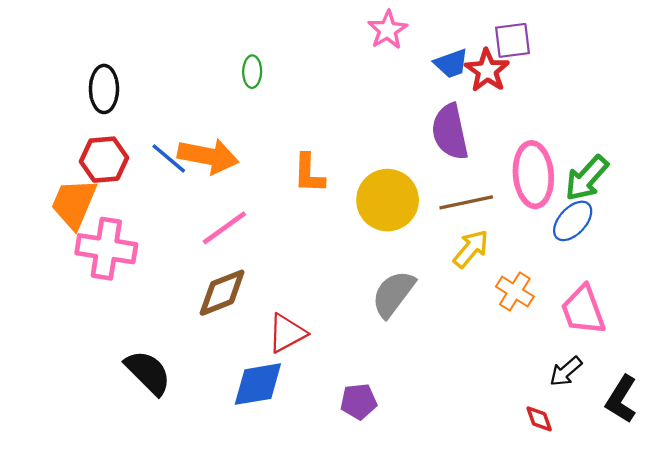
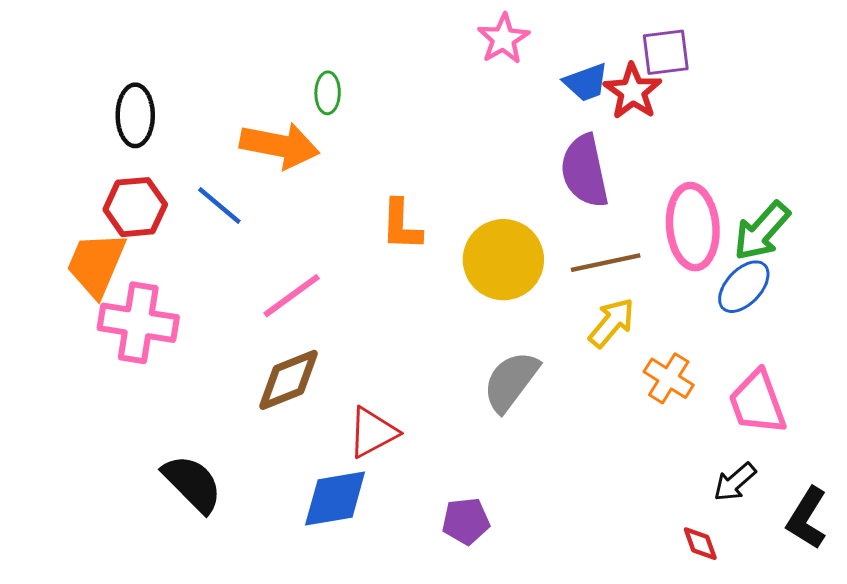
orange arrow: (208, 156) -> (279, 145), moved

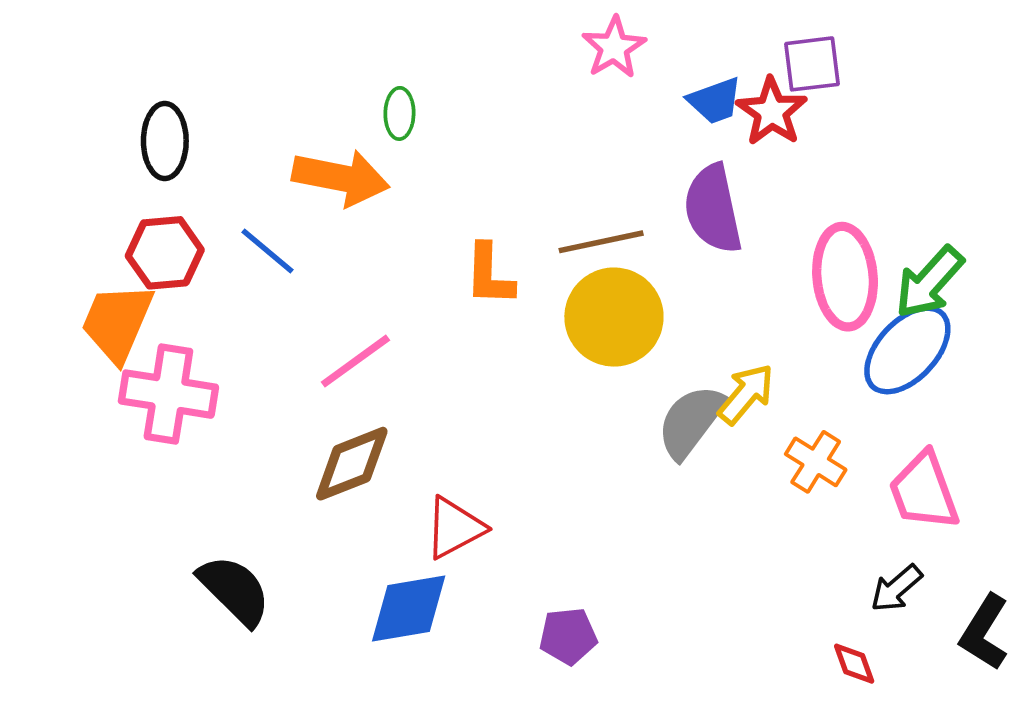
brown line: (606, 263) -> (601, 242), moved
blue ellipse: (744, 287) -> (907, 350), size x1.4
gray semicircle: (511, 381) -> (691, 422), moved

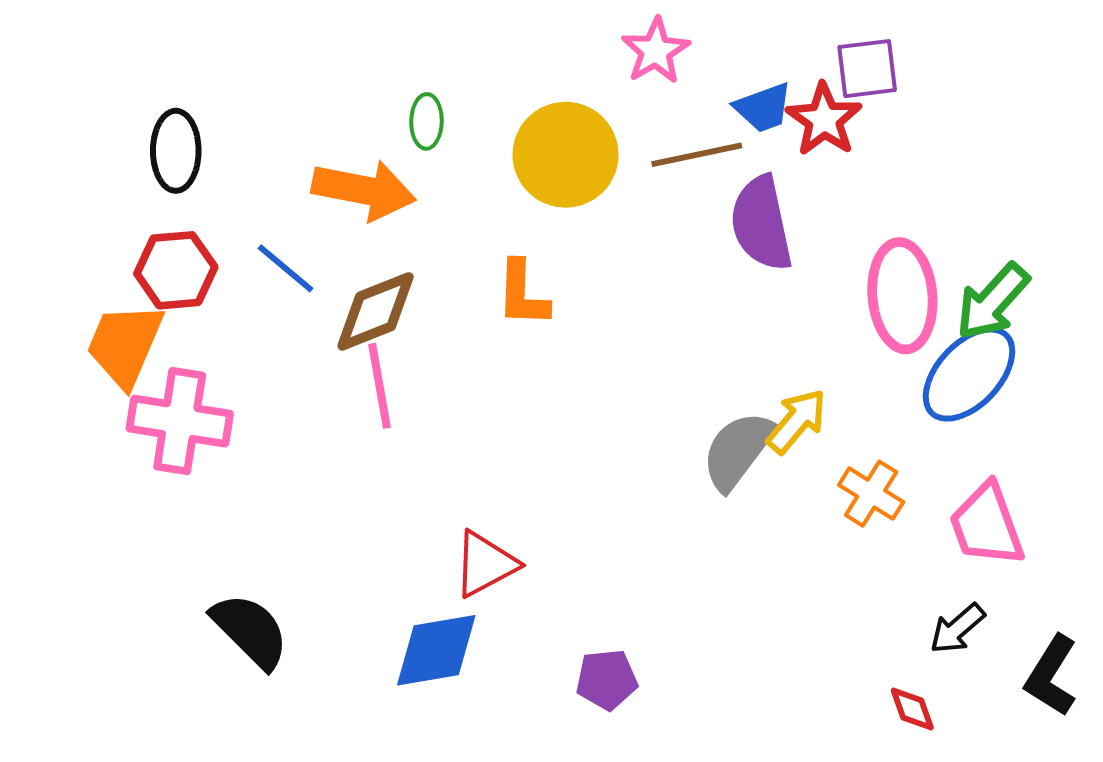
brown line: (601, 242) -> (697, 155), moved
yellow circle: (614, 317) -> (566, 155), moved
pink line: (355, 361) -> (379, 386), turned -64
brown diamond: (352, 464) -> (376, 311), moved

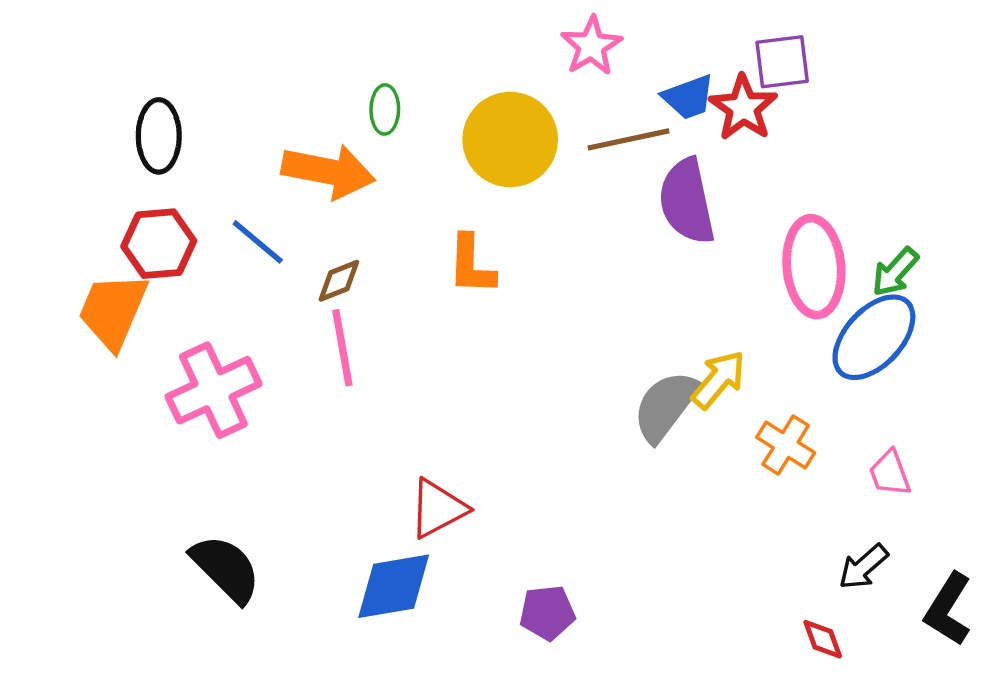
green arrow: (992, 302) -> (895, 272), size x0.7
brown diamond: (376, 311) -> (339, 281), size x0.6
pink cross: (180, 421) -> (213, 390), moved, turned -34
pink trapezoid: (987, 525) -> (890, 473), size x0.6

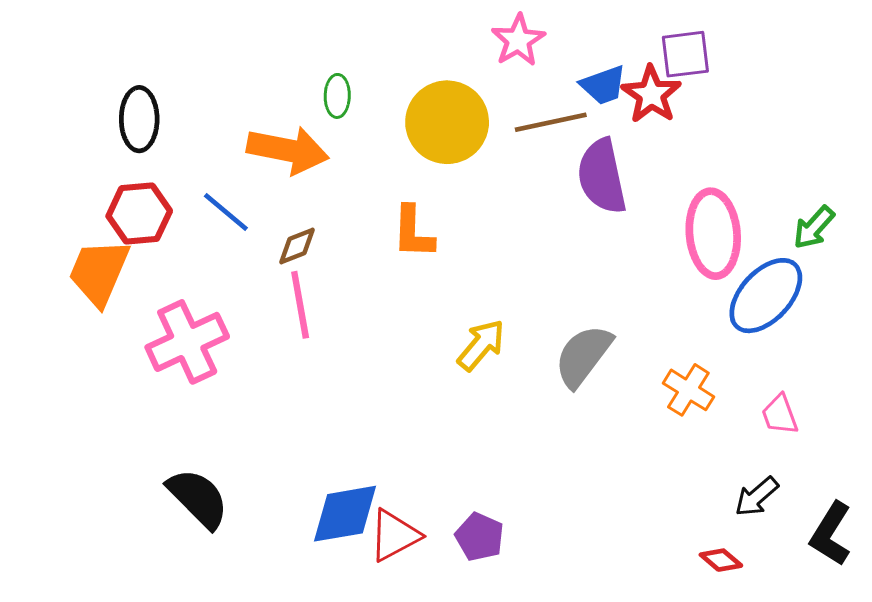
green arrow: (895, 272) -> (814, 227), moved
yellow arrow: (719, 380) -> (481, 345), moved
red triangle: (438, 509) -> (394, 535), moved
purple pentagon: (547, 613) -> (480, 537), turned 30
red diamond: (823, 639) -> (721, 560), turned -30

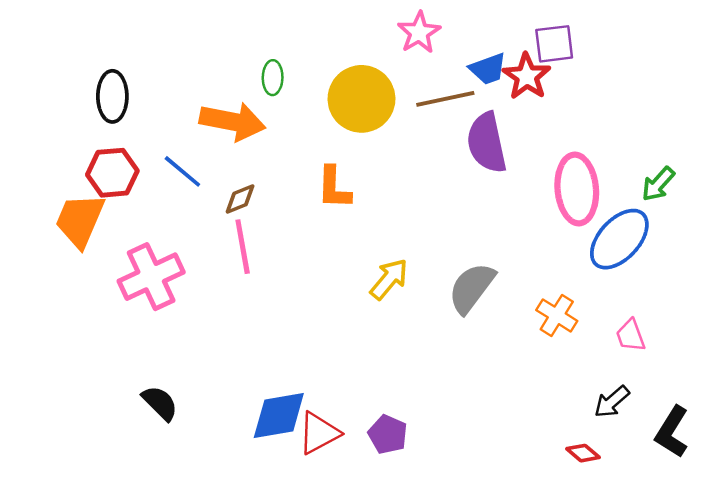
black semicircle: (198, 498) -> (160, 403), size x0.7

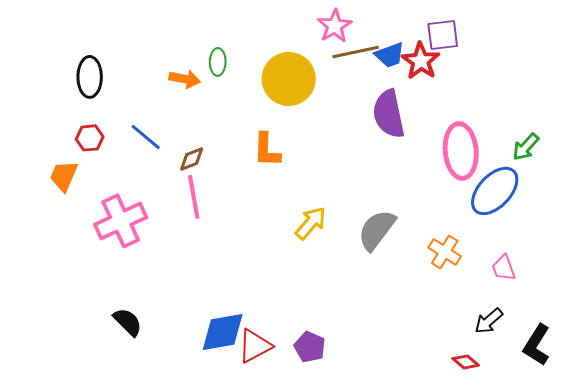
brown line: (445, 99) -> (356, 52), moved
orange arrow: (233, 121) -> (185, 79), moved, size x0.6
red hexagon: (112, 173) -> (90, 138), size x0.7
orange trapezoid: (80, 220) -> (64, 176), size x0.7

